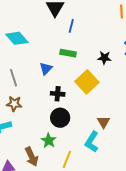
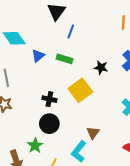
blue triangle: (46, 69) -> (38, 56), moved

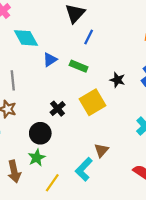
black cross: (49, 99) -> (58, 109), turned 32
black circle: (49, 124) -> (40, 133), moved

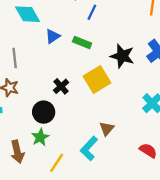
black star: (117, 80) -> (122, 56), size x1.5

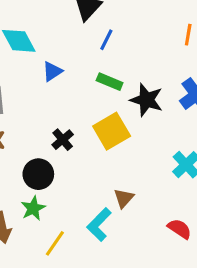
green rectangle: (82, 42) -> (110, 82), moved

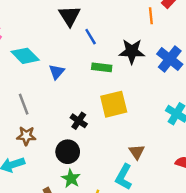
blue line: (106, 40) -> (91, 37), turned -42
black star: (147, 100) -> (132, 51), moved
yellow square: (112, 131) -> (114, 104), turned 32

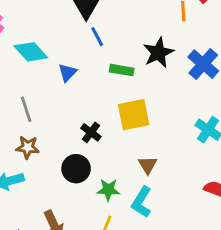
blue line: (91, 37) -> (97, 37), moved
black star: (132, 51) -> (158, 53), turned -30
brown triangle: (137, 152) -> (148, 165), moved
green star: (71, 178) -> (108, 190), moved, turned -30

